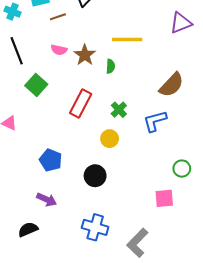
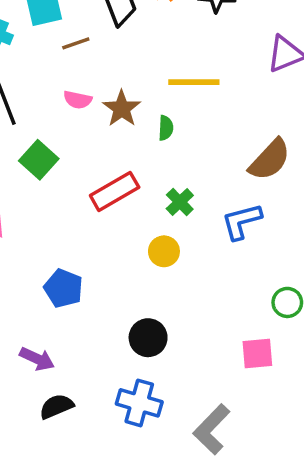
red rectangle: (81, 103) -> (115, 191), turned 32
black circle: (95, 176) -> (148, 338), moved
purple arrow: (47, 199) -> (37, 359), moved
black semicircle: (28, 229) -> (56, 406), moved

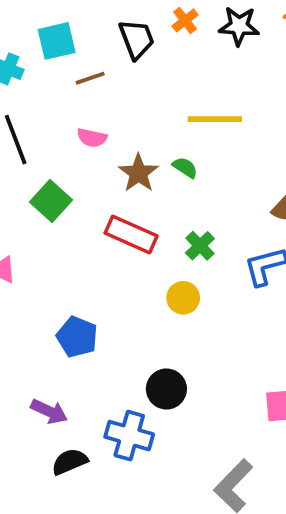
brown star: (122, 109) -> (138, 173), moved
green semicircle: (166, 128) -> (185, 168), turned -60
red rectangle: (115, 191) -> (131, 235), turned 54
blue cross: (139, 403) -> (129, 436), moved

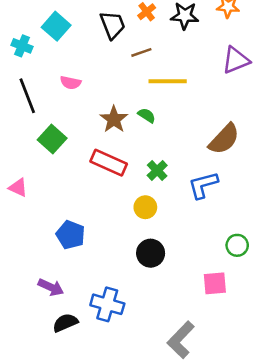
cyan square: (57, 41) -> (56, 26), turned -36
brown line: (90, 78) -> (141, 52), moved
pink semicircle: (92, 138) -> (71, 83), moved
black circle: (166, 389) -> (151, 253), moved

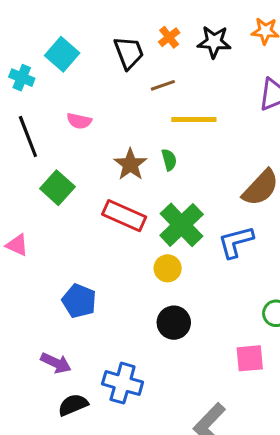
green semicircle: (147, 115) -> (169, 160), turned 42
green cross: (157, 170) -> (182, 225), size x1.8

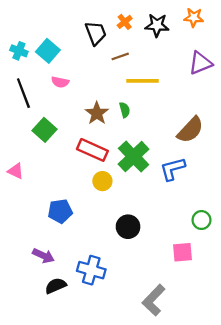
cyan square: (62, 54) -> (48, 51), moved
yellow circle: (168, 268) -> (102, 181), moved
blue pentagon: (79, 301) -> (60, 211), turned -30

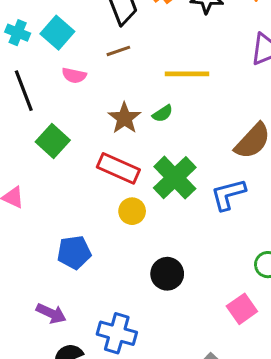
brown line: (120, 56) -> (118, 51), moved
green semicircle: (125, 110) -> (163, 114), turned 72
pink square: (183, 252) -> (242, 309), turned -30

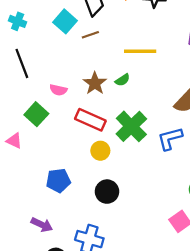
cyan square: (57, 33) -> (65, 21), moved
pink semicircle: (74, 75) -> (58, 90), moved
green square: (53, 141) -> (36, 114), moved
black circle: (167, 274) -> (107, 192), moved

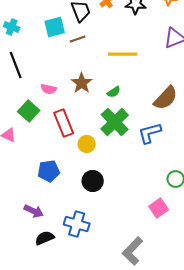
cyan square: (65, 21) -> (55, 27), turned 35
green semicircle: (122, 80) -> (114, 92), moved
red rectangle: (90, 120) -> (64, 123), moved, turned 44

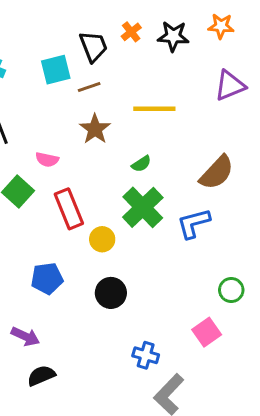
brown star: (82, 83) -> (95, 129), moved
blue cross: (77, 224) -> (146, 355), moved, size x0.7

